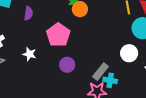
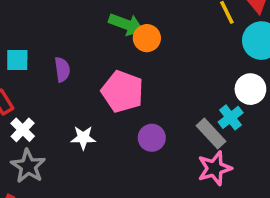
gray rectangle: (101, 72) -> (211, 133), turned -66
cyan cross: (110, 80) -> (231, 117), moved, turned -32

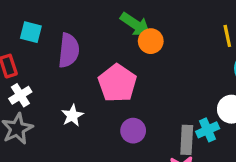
purple semicircle: (62, 70) -> (69, 50), size x1.5
gray rectangle: (211, 133) -> (187, 140), turned 32
white star: (83, 138) -> (72, 116), turned 30

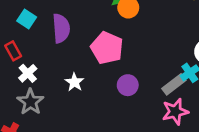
cyan square: (31, 32) -> (27, 19), turned 30
gray rectangle: (187, 140) -> (174, 84), turned 60

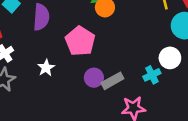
gray rectangle: (174, 84) -> (112, 81), moved

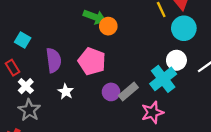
purple semicircle: (41, 17) -> (54, 60), moved
cyan cross: (152, 75) -> (163, 79), size x1.6

